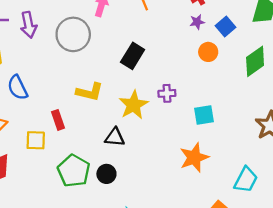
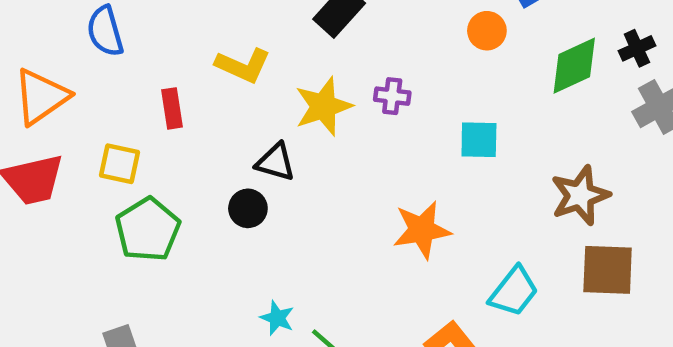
cyan square: (204, 115) -> (479, 140), moved
yellow square: (36, 140) -> (120, 164), moved
green pentagon: (74, 171) -> (148, 230), moved
black circle: (106, 174) -> (248, 208), moved

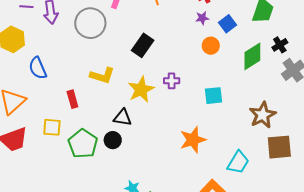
green pentagon: (148, 230) -> (83, 144), moved

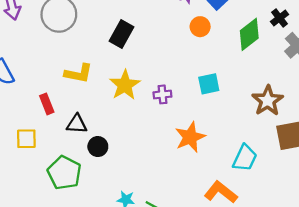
purple cross: (172, 81) -> (162, 94), moved
black triangle: (123, 118) -> (77, 124), moved
green pentagon: (83, 144) -> (64, 173), moved

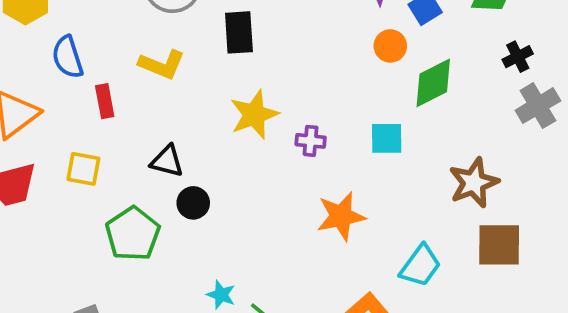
black rectangle: (122, 34) -> (239, 32), moved, turned -44
green diamond: (249, 34) -> (433, 83), moved
yellow L-shape: (78, 73) -> (162, 65), moved
red rectangle: (47, 104) -> (105, 101), moved

